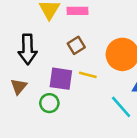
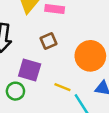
yellow line: (88, 75) -> (62, 87), moved

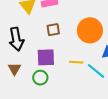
brown square: (49, 41) -> (53, 30), turned 32

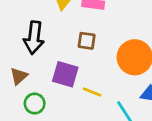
yellow line: (76, 62) -> (92, 92), moved
green circle: (40, 78) -> (35, 104), moved

